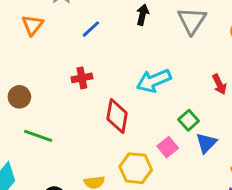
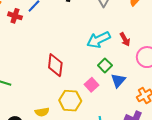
red cross: (82, 78) -> (15, 16), moved, turned 32
cyan arrow: (154, 81) -> (99, 40), moved

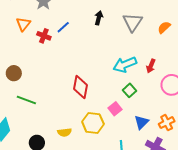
red arrow: (125, 39) -> (151, 66), turned 48
blue triangle: (118, 80) -> (141, 122), moved

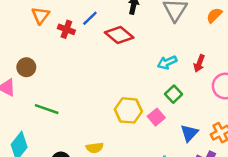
cyan arrow: (125, 65) -> (167, 62), size x0.7
brown circle: (14, 73) -> (26, 67), moved
red diamond: (81, 87) -> (119, 35), moved, turned -60
yellow hexagon: (93, 123) -> (128, 110), moved

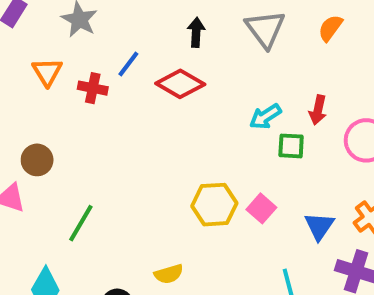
green square: (174, 94) -> (291, 146), moved, turned -35
green line: (47, 109) -> (81, 223), turned -70

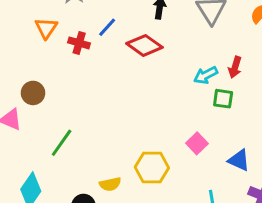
red arrow: (318, 110) -> (235, 67), moved
yellow hexagon: (214, 205) -> (152, 168), moved
blue triangle: (319, 226) -> (239, 160), turned -45
yellow semicircle: (169, 274) -> (110, 184), moved

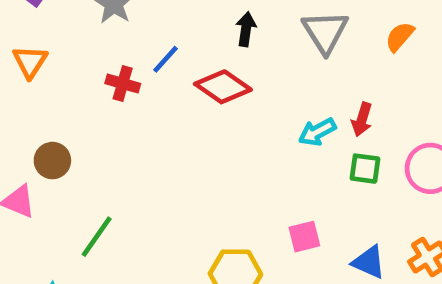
orange triangle: (46, 28) -> (30, 62), moved
green square: (223, 99) -> (365, 169), moved
pink square: (197, 143) -> (304, 237), turned 30

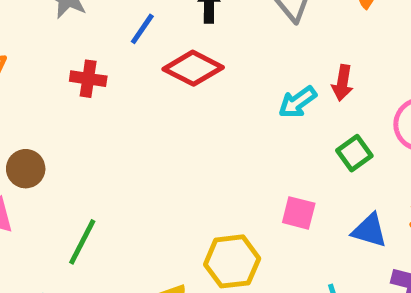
blue line: (166, 59) -> (142, 29), moved
green square: (365, 169) -> (354, 153), moved, turned -36
pink square: (304, 237) -> (299, 213), turned 36

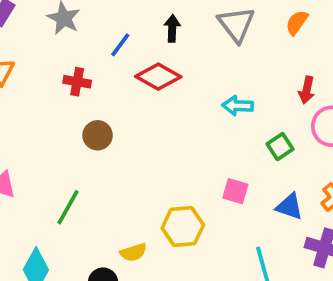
red arrow: (342, 83) -> (307, 90), moved
cyan arrow: (298, 102) -> (238, 106), turned 36
brown circle: (26, 169) -> (98, 135), moved

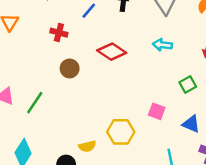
red diamond: (158, 77) -> (112, 52), moved
cyan arrow: (238, 106) -> (162, 45), moved
green line: (68, 207) -> (35, 103), moved

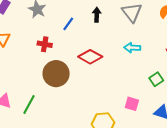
brown circle: (70, 68) -> (56, 74), size x1.6

